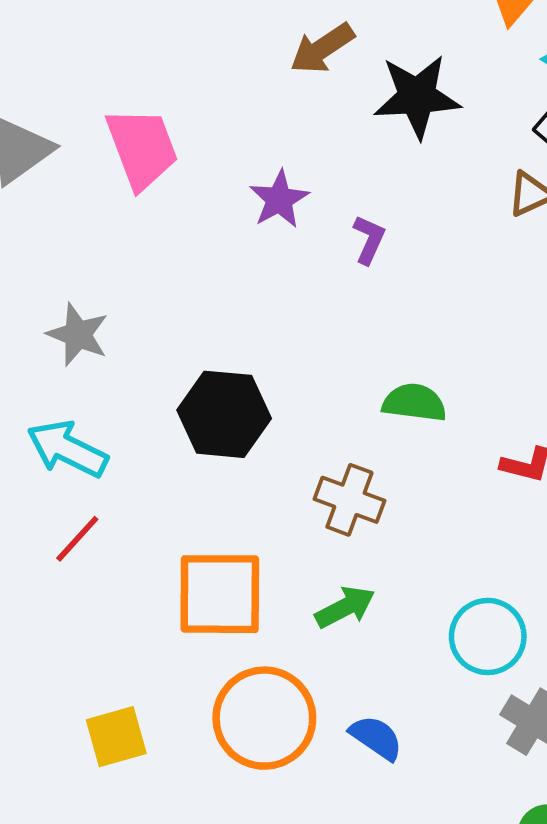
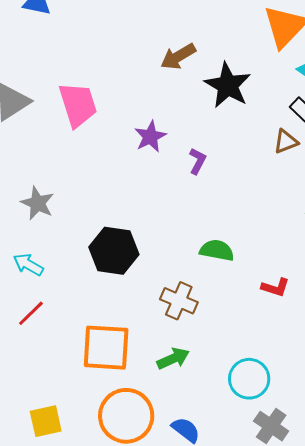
black star: (417, 96) -> (228, 85), turned 30
cyan arrow: (67, 449) -> (28, 265), size x0.7

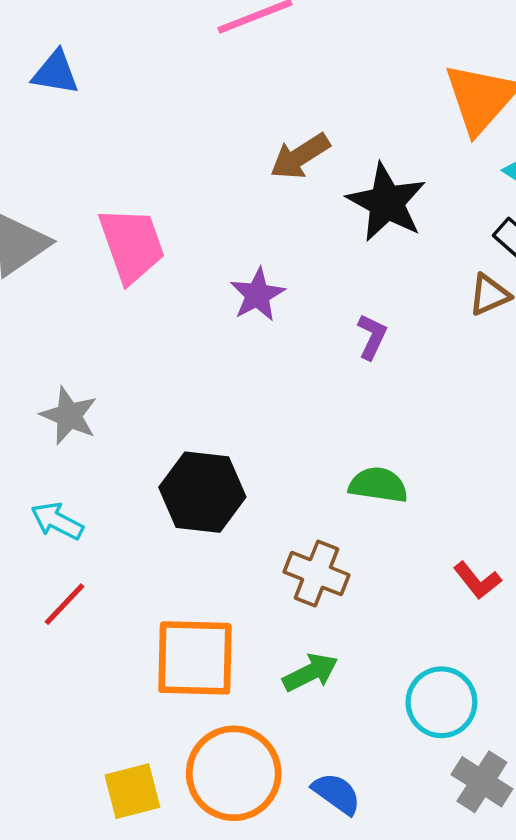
purple L-shape: (197, 161) -> (372, 337), moved
red L-shape: (275, 287) -> (477, 580), moved, turned 36
yellow square: (46, 421) -> (132, 791), moved

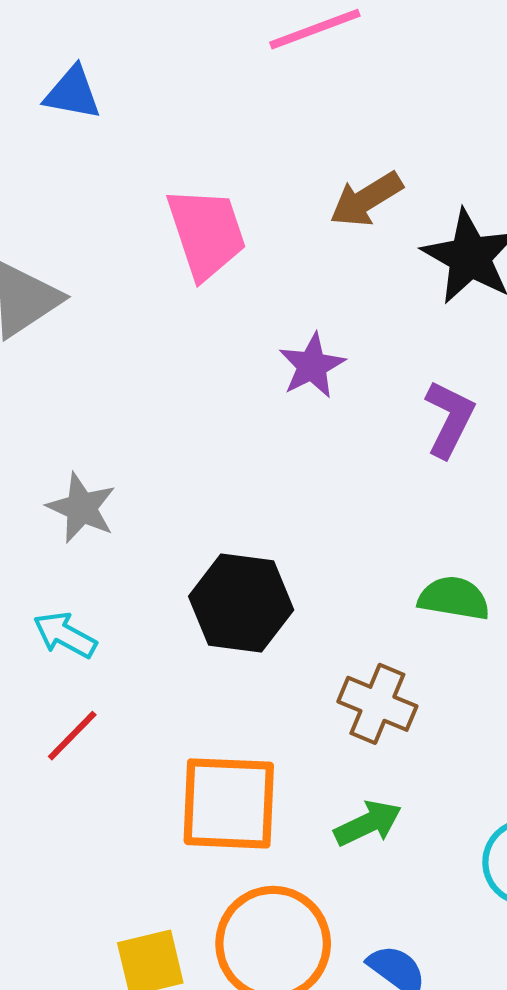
pink trapezoid: (132, 245) -> (206, 233), moved
purple L-shape: (372, 337) -> (449, 419), size x1.4

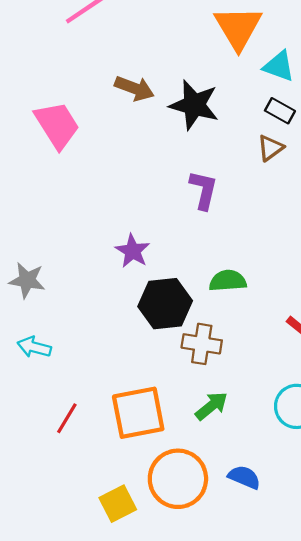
brown arrow: (366, 199) -> (134, 88), turned -114
purple star: (312, 366) -> (133, 251), moved
black hexagon: (241, 603) -> (165, 304), moved
red line: (72, 736) -> (67, 418), moved

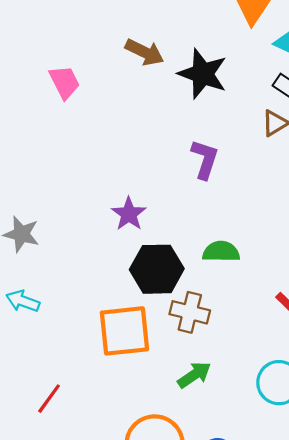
pink trapezoid: (57, 125) -> (64, 82), size x0.7
orange square: (138, 413) -> (124, 331), moved
red line: (67, 418) -> (49, 399), moved

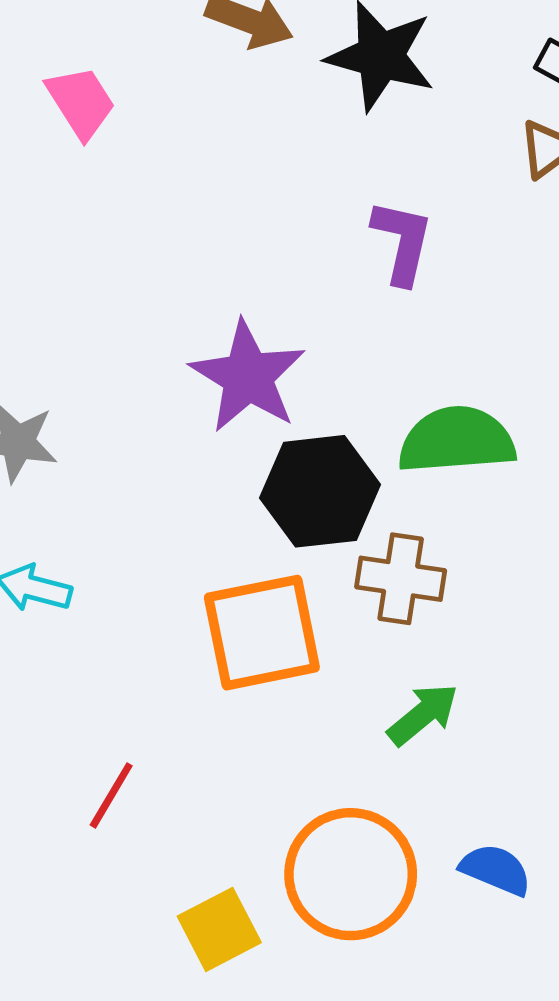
purple star: (129, 214) -> (248, 377), size x1.5
green semicircle: (221, 252) -> (457, 440), size x1.4

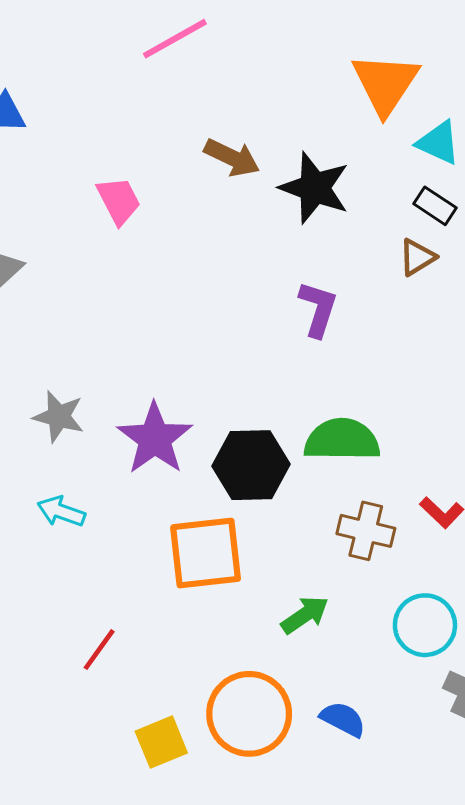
purple star: (248, 377) -> (155, 439), moved
brown cross: (401, 579) -> (366, 531), moved

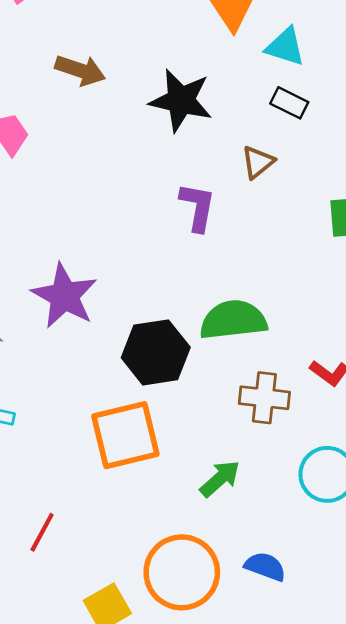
brown arrow: (232, 158) -> (80, 70), moved
brown triangle: (417, 257) -> (258, 162), moved
purple star: (155, 439) -> (64, 296), moved

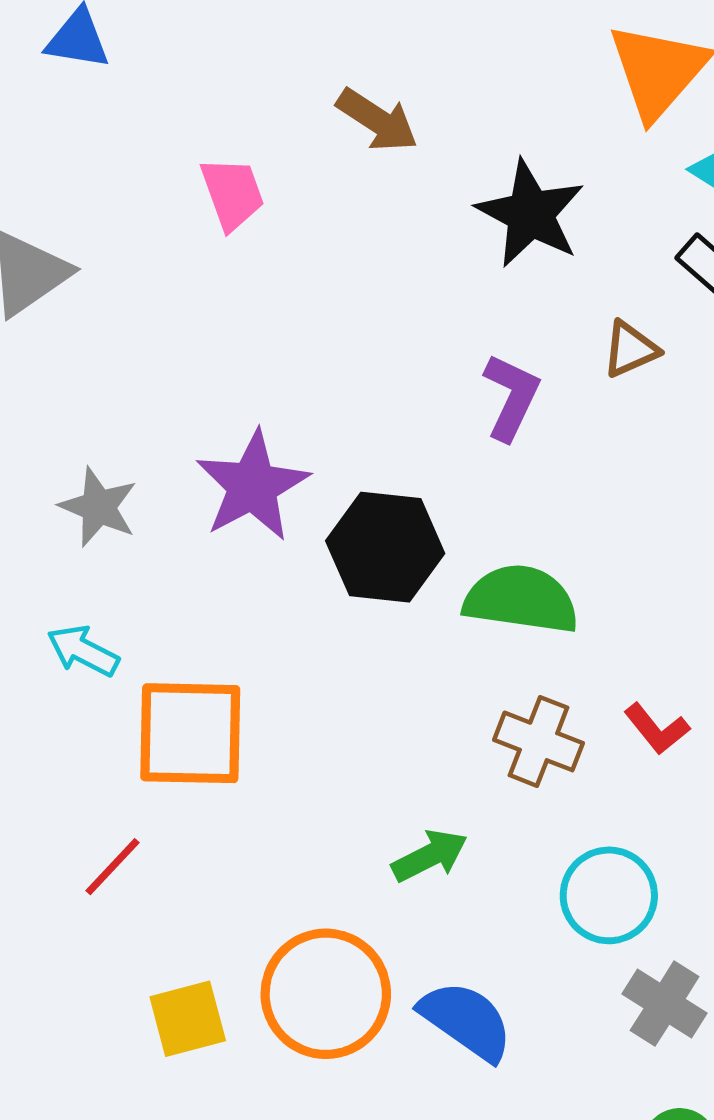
black hexagon: (156, 352) -> (385, 547), moved
orange square: (125, 435) -> (190, 733), moved
blue semicircle: (265, 567) -> (466, 1021), size x1.4

